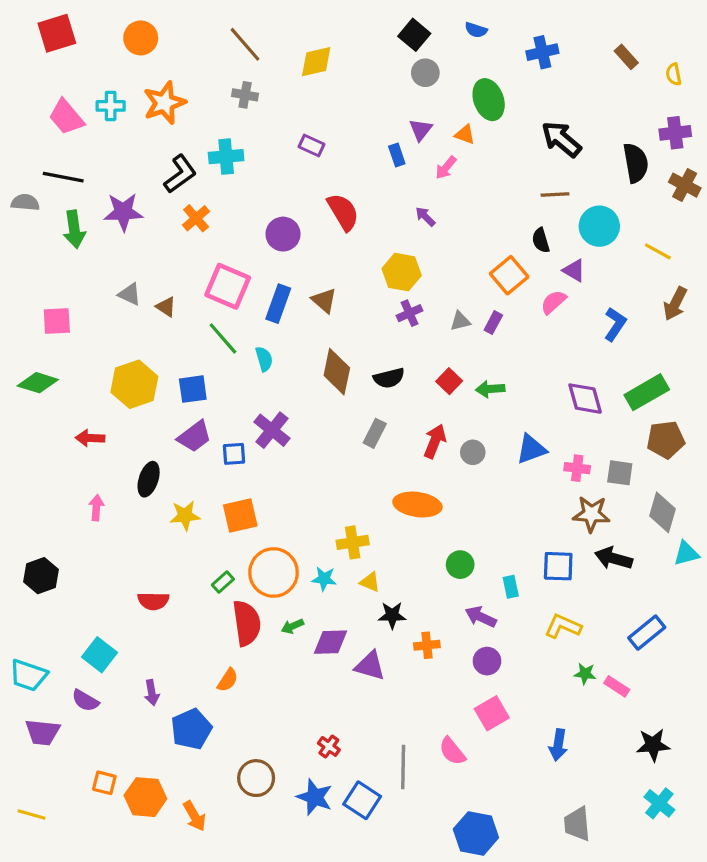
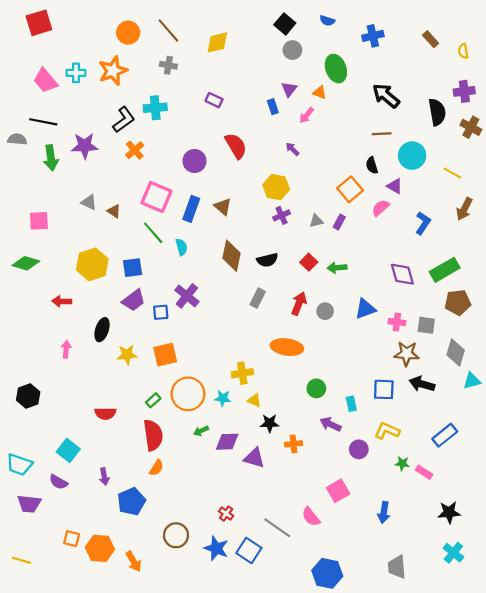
orange circle: (141, 38) -> (128, 33), moved
red semicircle: (247, 623) -> (153, 435), moved
purple circle: (487, 661) -> (359, 449), moved
gray line: (403, 767) -> (277, 528), turned -56

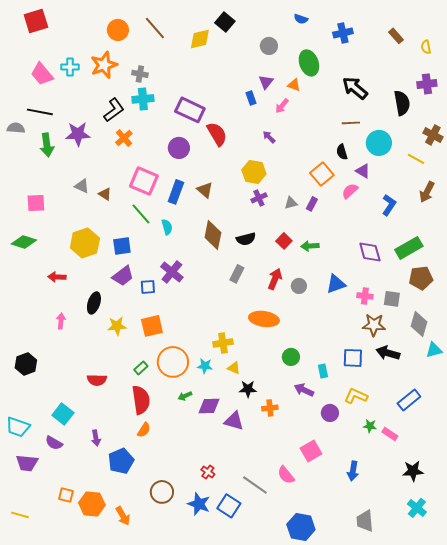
black square: (285, 24) -> (225, 22), moved
gray cross: (168, 65) -> (140, 74), moved
purple rectangle: (214, 100) -> (190, 110), moved, size x1.8
brown cross: (471, 127) -> (433, 135), moved

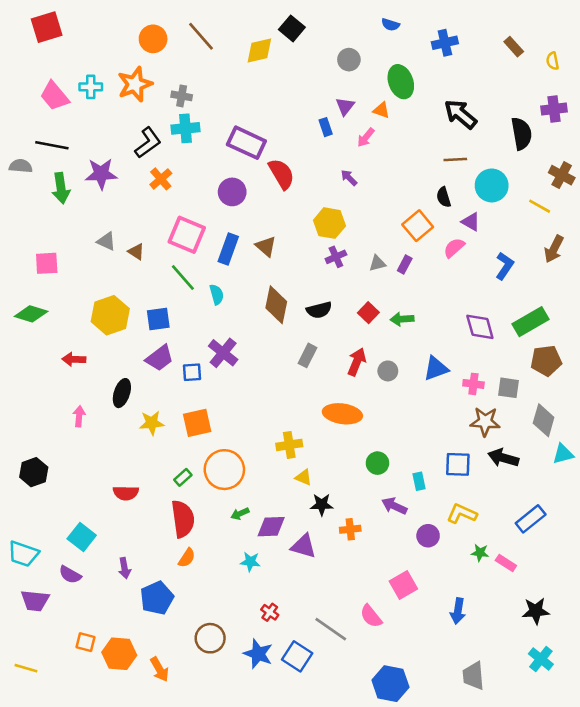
cyan star: (205, 366) -> (250, 562), moved

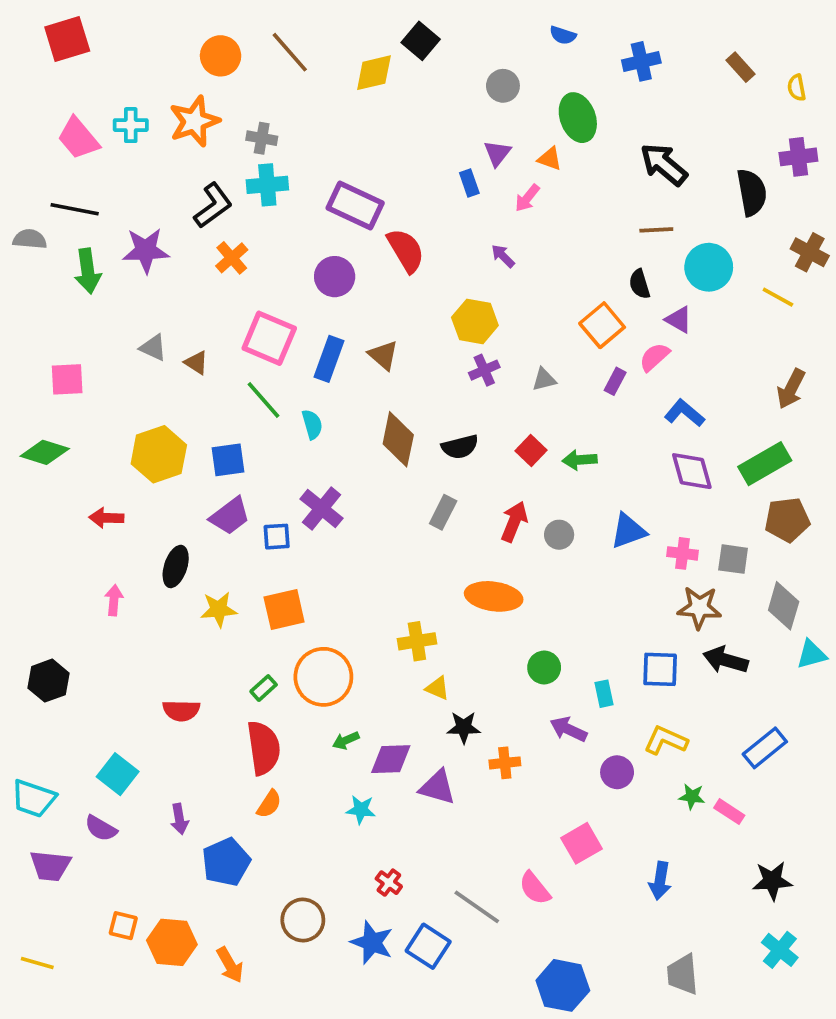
brown arrow: (554, 249) -> (791, 389), moved
purple rectangle: (405, 265) -> (615, 381), moved
blue L-shape: (505, 266) -> (684, 413), moved, turned -84

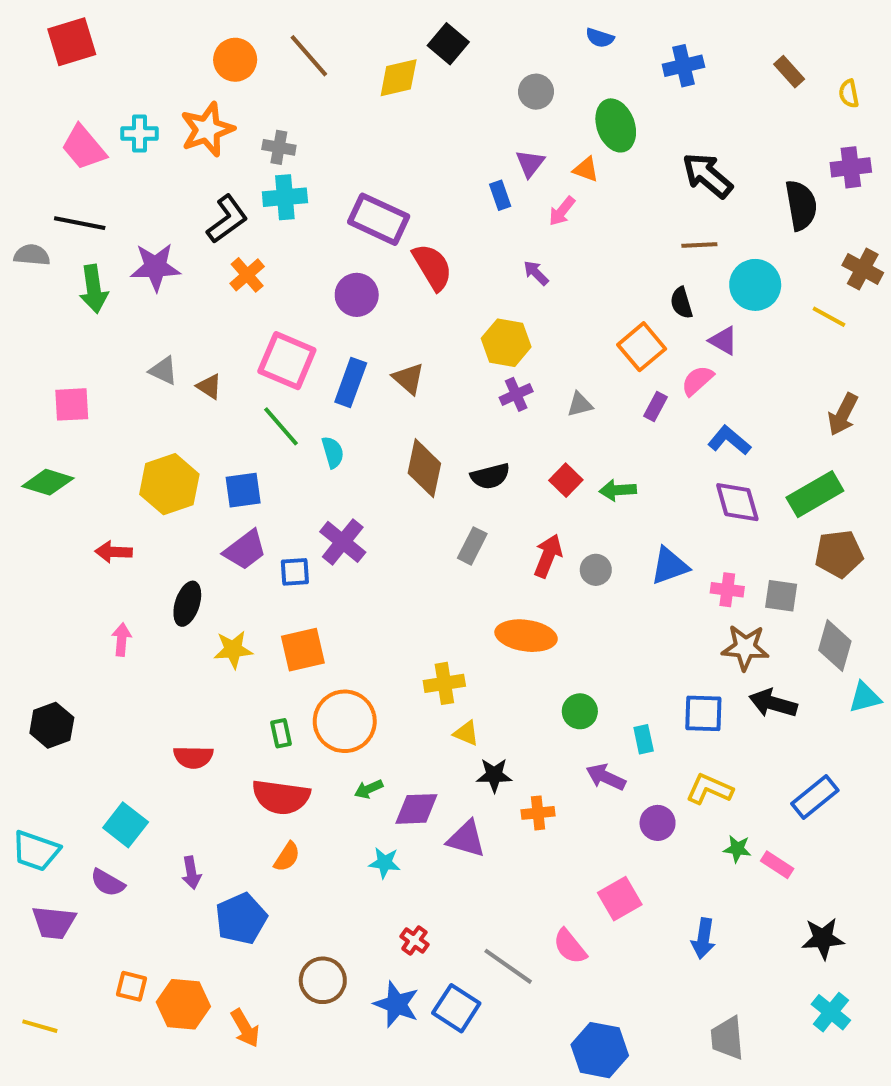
green rectangle: (264, 688) -> (281, 733), turned -60
red semicircle: (264, 748) -> (281, 797), turned 106

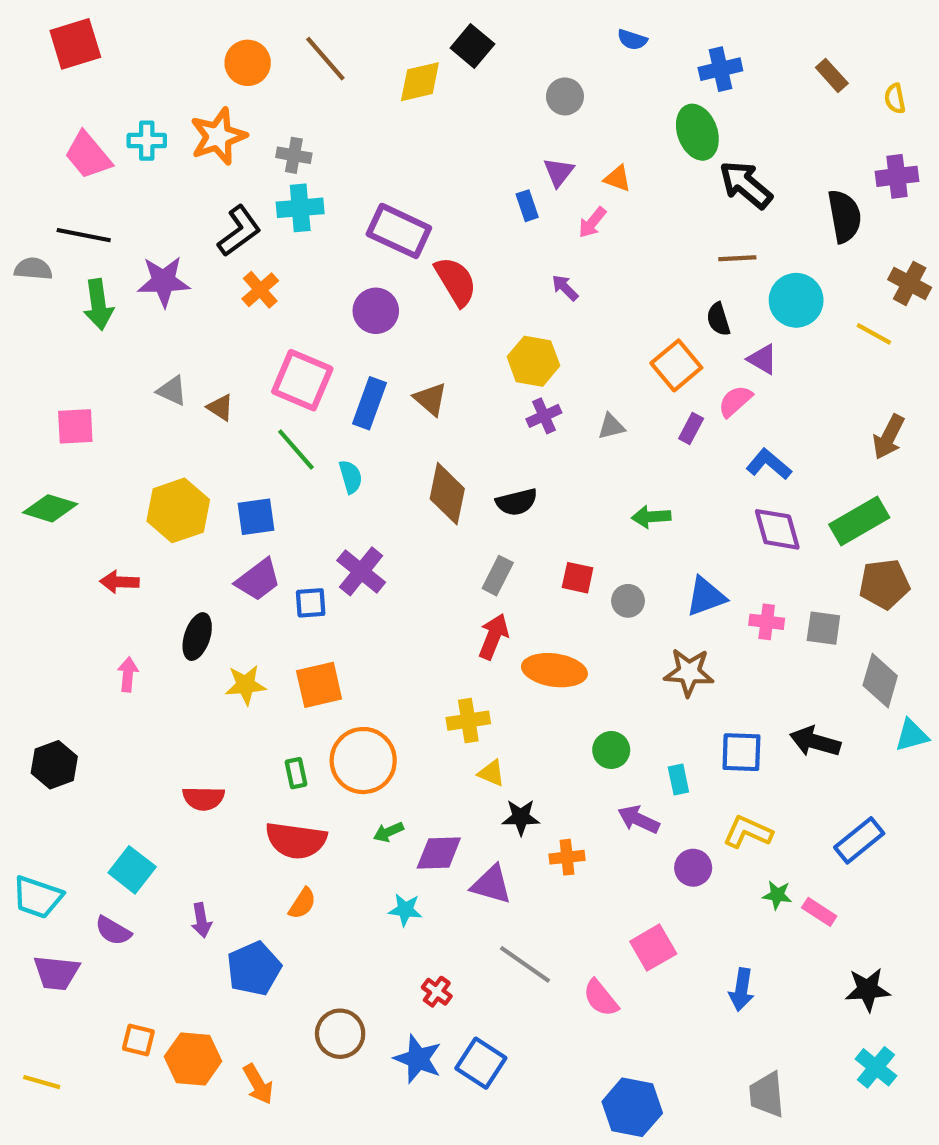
green ellipse: (616, 125) -> (697, 132), moved
red square: (566, 480) -> (578, 578), moved, turned -32
red arrow: (548, 556) -> (493, 637), moved
brown star: (745, 648) -> (689, 672), moved
gray line: (508, 966) -> (525, 964), moved

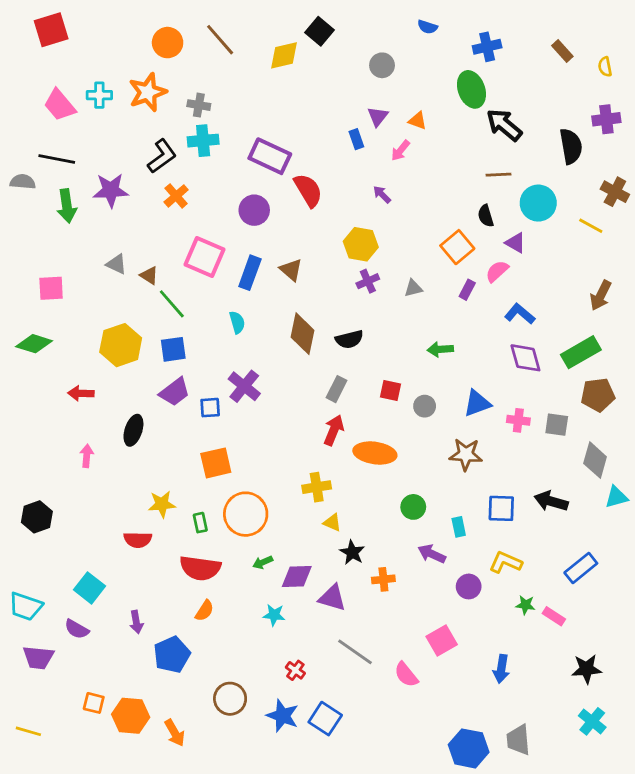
green line: (296, 449) -> (172, 304), moved
yellow star: (246, 685) -> (162, 504), moved
black star: (521, 817) -> (352, 552), turned 30
blue hexagon: (632, 1107) -> (469, 748), moved

